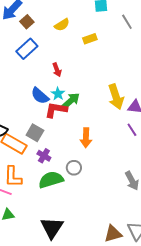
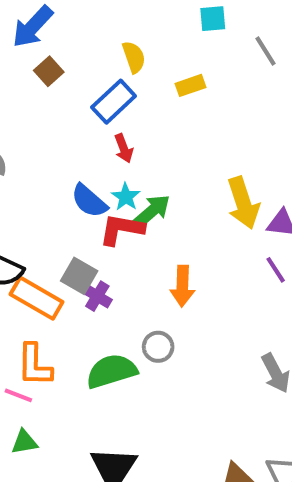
brown square: (27, 22) -> (49, 71), moved
yellow semicircle: (62, 25) -> (134, 57), turned -77
blue rectangle: (27, 49) -> (114, 102), moved
purple cross: (44, 156) -> (97, 296), moved

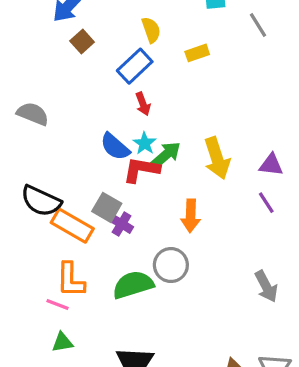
yellow arrow: (243, 203) -> (217, 158), moved
gray circle: (158, 347) -> (171, 265), size x1.4

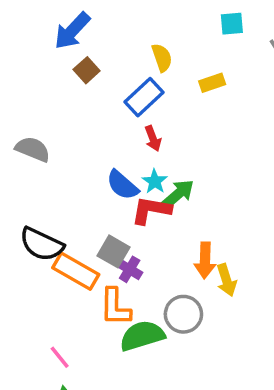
yellow arrow: (217, 158) -> (226, 280), moved, size x0.7
orange L-shape: (71, 280) -> (115, 307), moved
pink line: (57, 304) -> (60, 357), turned 30

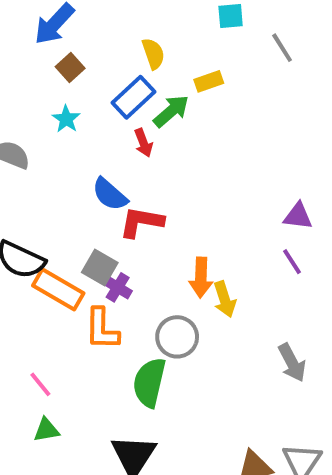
cyan star: (155, 181) -> (66, 119), moved
green arrow: (178, 194) -> (171, 111), moved
green semicircle: (142, 336) -> (149, 382), moved, turned -60

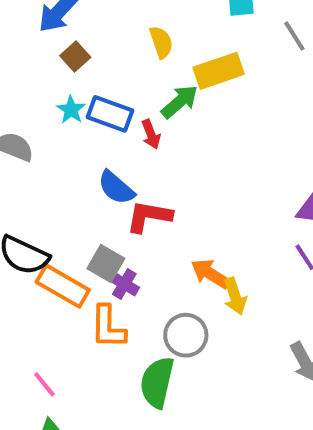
yellow rectangle: (209, 81) -> (219, 71), size x1.6
blue rectangle: (134, 97) -> (110, 114), moved, turned 63
orange arrow: (201, 277) -> (210, 274), turned 120

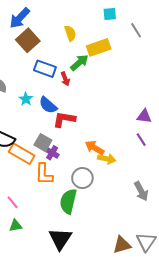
brown square: (75, 56) -> (28, 40), size x1.6
cyan star: (71, 110) -> (26, 99), moved
yellow arrow: (235, 296) -> (107, 159), turned -60

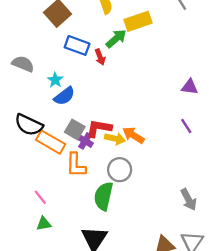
blue semicircle: (48, 105) -> (64, 96), moved, turned -78
purple triangle: (144, 116) -> (190, 87), moved
red L-shape: (64, 119) -> (99, 128), moved
yellow arrow: (107, 159) -> (115, 139), moved
gray arrow: (141, 191) -> (189, 200), moved

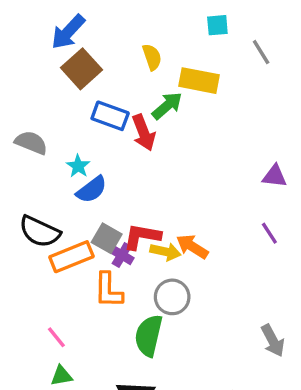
yellow rectangle: (138, 21) -> (199, 81), turned 30
red arrow: (100, 57) -> (144, 133), size x1.5
orange rectangle: (51, 142) -> (71, 257), turned -52

